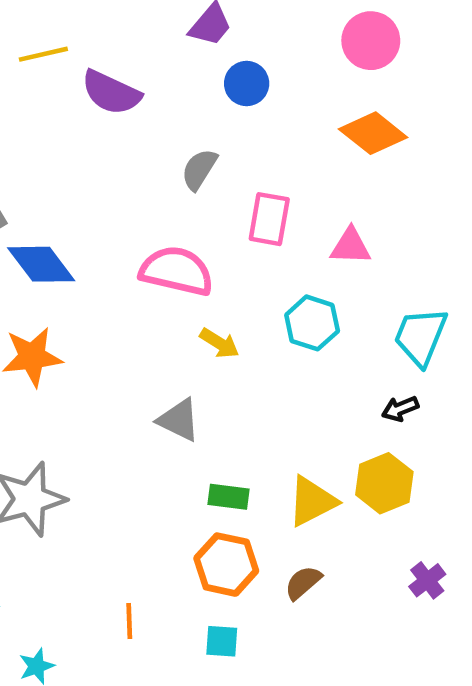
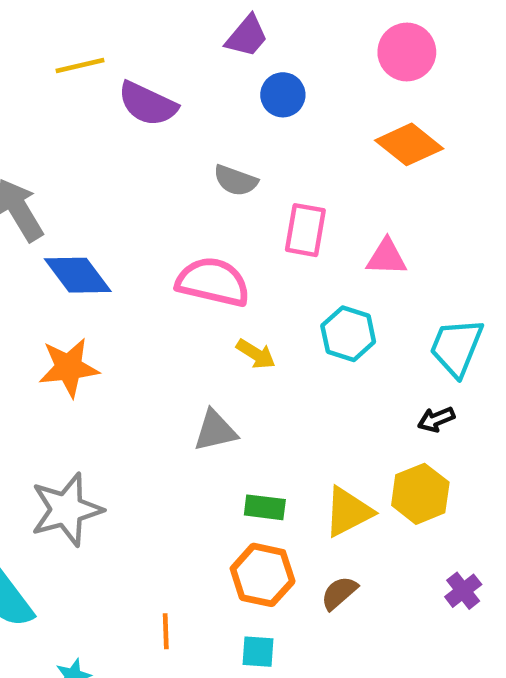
gray semicircle: (199, 169) -> (236, 180), turned -102
gray triangle: (179, 420) -> (215, 431), turned -39

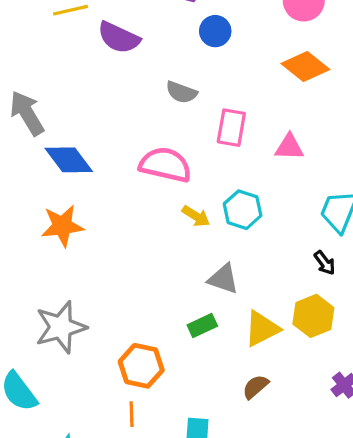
cyan hexagon: (348, 334) -> (243, 210), moved
black arrow: (436, 419) -> (325, 263), turned -105
gray triangle: (215, 431) -> (223, 279), moved, turned 32
green rectangle: (265, 507) -> (202, 326), turned -32
orange hexagon: (263, 575) -> (141, 366), moved

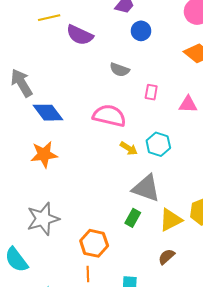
pink rectangle: (231, 128) -> (151, 92), size x0.7
gray triangle: (223, 279) -> (146, 188), size x1.4
green rectangle: (202, 326) -> (133, 218), turned -36

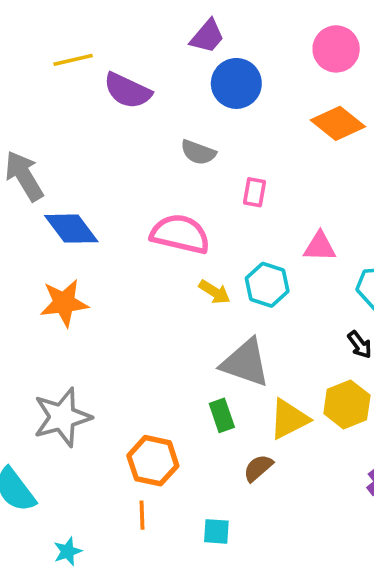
blue circle: (141, 31) -> (236, 83), size x1.4
pink triangle: (188, 104) -> (320, 247), moved
green rectangle: (133, 218) -> (222, 415), turned -48
brown semicircle: (167, 257) -> (258, 468), moved

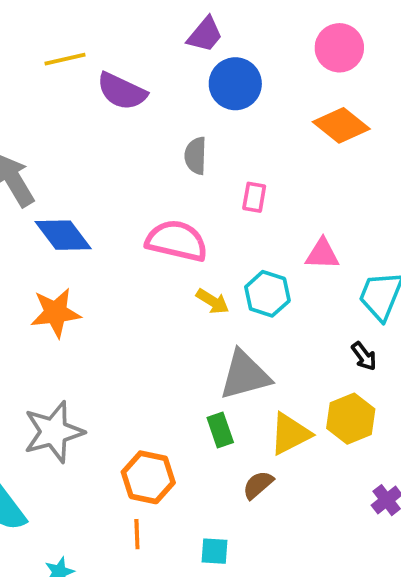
gray semicircle: (198, 152) -> (196, 156), turned 72
gray triangle: (245, 363) -> (245, 375), turned -34

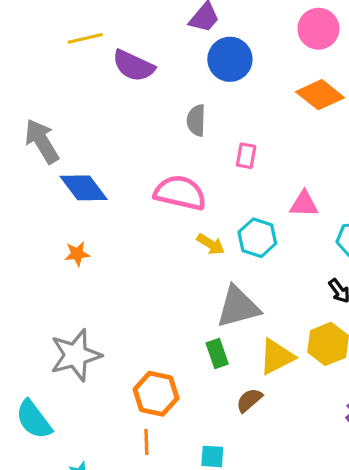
orange star: (56, 313) -> (77, 254), size x0.6

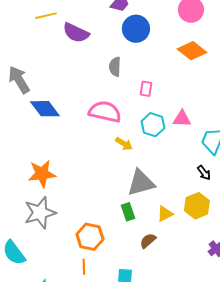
cyan hexagon: (257, 238) -> (153, 125), moved
orange star: (77, 254) -> (42, 174), moved, size x1.8
yellow triangle: (277, 357) -> (165, 214), size x0.7

